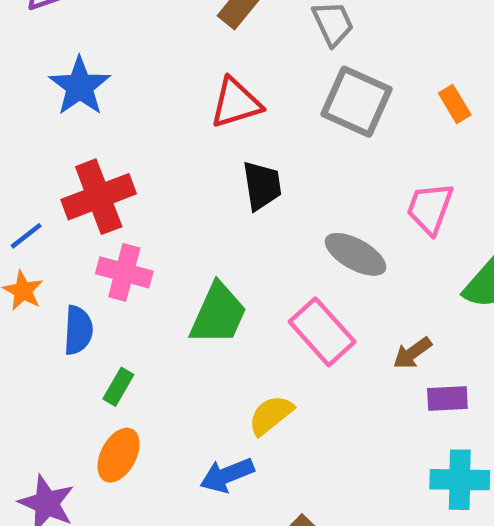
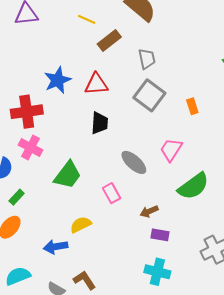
blue star: (80, 86) -> (58, 80), moved
pink rectangle: (322, 332) -> (111, 193), size x0.7

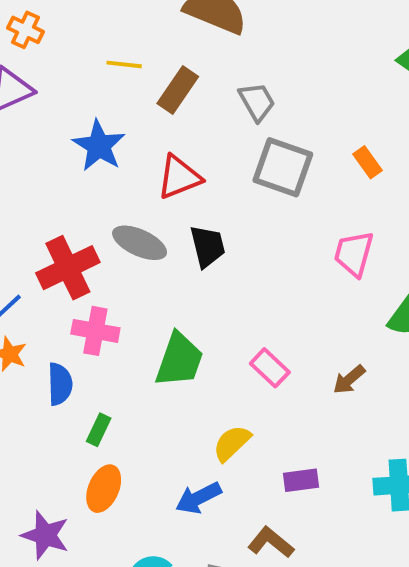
blue star: (58, 80) -> (99, 146), moved
gray ellipse: (134, 162) -> (140, 243), moved
purple rectangle: (160, 235) -> (301, 480), moved

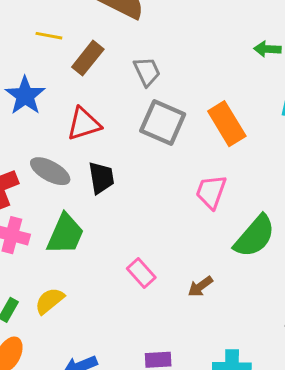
orange rectangle: (367, 162) -> (227, 124), size x1.8
green trapezoid: (179, 360) -> (65, 234), moved
yellow semicircle: (232, 443) -> (49, 301), moved

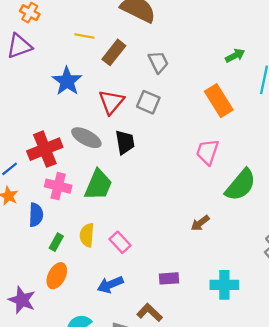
green arrow: (267, 49) -> (235, 56), moved, turned 150
gray square: (163, 122) -> (148, 102), moved, size x0.7
red triangle: (84, 124) -> (111, 102), turned -32
pink rectangle: (141, 273) -> (120, 242), moved
yellow semicircle: (49, 301) -> (87, 235), turned -45

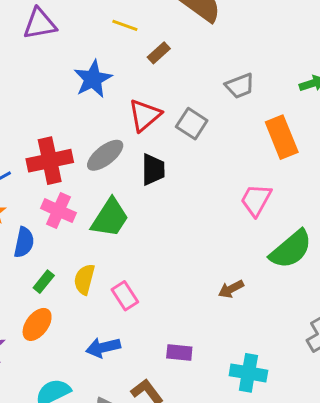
brown rectangle: (114, 52) -> (159, 53), size x0.7
gray trapezoid: (158, 62) -> (240, 86), moved, turned 85
gray ellipse: (86, 138) -> (105, 155), turned -76

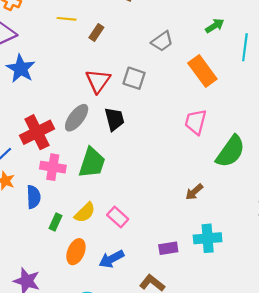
blue star: (93, 79) -> (21, 69), moved
yellow semicircle: (84, 279) -> (85, 213), turned -135
orange ellipse: (37, 324) -> (76, 252), moved
cyan cross: (248, 373) -> (208, 238), moved

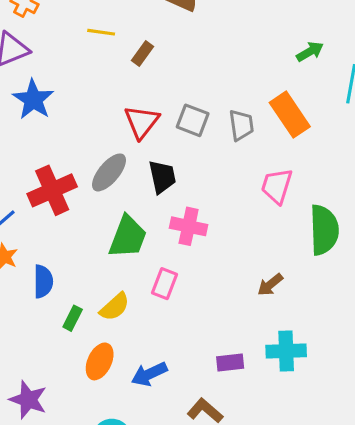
gray trapezoid: (162, 41) -> (241, 125), moved, turned -65
green semicircle: (230, 151) -> (324, 230), turned -40
pink cross: (53, 167) -> (189, 226), moved
pink rectangle: (118, 217) -> (165, 284), moved, turned 66

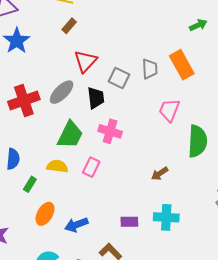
brown rectangle: (142, 53) -> (69, 26), moved
gray square: (193, 120) -> (119, 78), moved
yellow semicircle: (115, 307) -> (57, 166), moved, turned -135

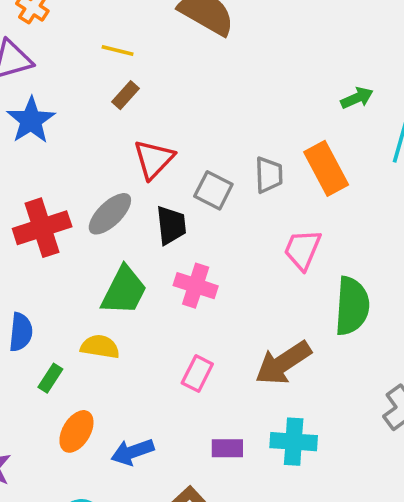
pink rectangle: (91, 167) -> (197, 374), moved
brown arrow: (160, 174) -> (283, 363), size x1.8

